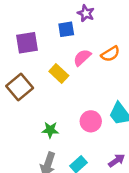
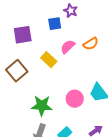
green star: (50, 130) -> (42, 106), size x1.5

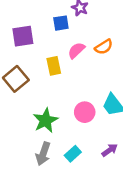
yellow rectangle: (49, 60) -> (54, 66), turned 35
green star: (42, 106) -> (45, 120), turned -30

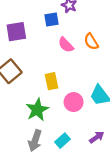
orange semicircle: (104, 47) -> (91, 42), turned 91
pink semicircle: (76, 50) -> (66, 45), turned -91
yellow rectangle: (54, 66) -> (52, 81), moved

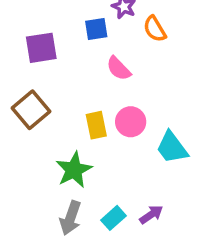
orange semicircle: (91, 42) -> (155, 29), moved
pink circle: (74, 102) -> (131, 122), moved
purple arrow: (97, 137) -> (151, 215), moved

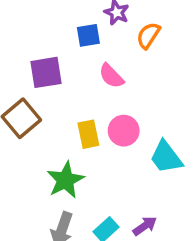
orange semicircle: (155, 29) -> (148, 35), turned 64
purple square: (41, 48) -> (46, 72), moved

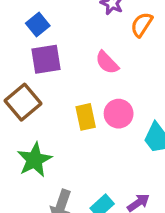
blue square: (88, 35) -> (38, 25), moved, turned -30
green star: (65, 180) -> (34, 160), moved

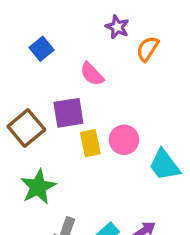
purple square: (46, 59) -> (68, 113), moved
pink semicircle: (107, 63) -> (92, 74), moved

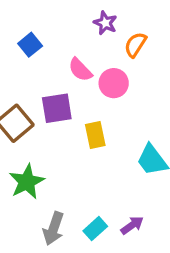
pink circle: (124, 140) -> (114, 83), moved
yellow rectangle: (90, 143) -> (95, 135), moved

